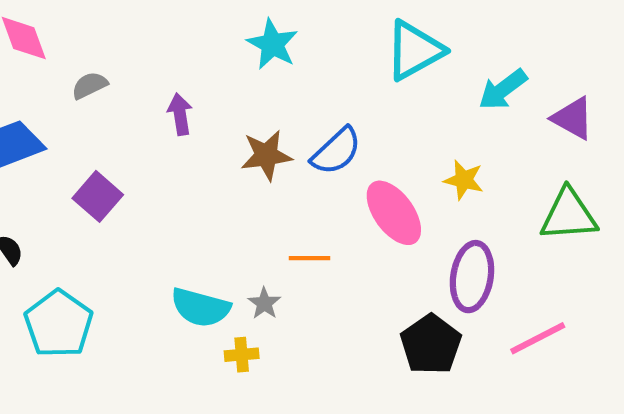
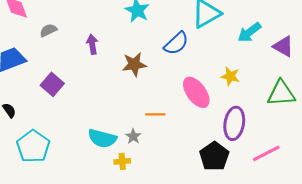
blue semicircle: (336, 151) -> (176, 43), moved

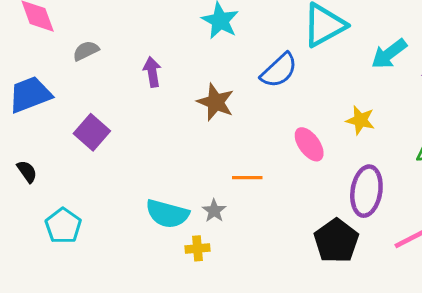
brown star: (134, 64) -> (216, 102), turned 30
pink ellipse: (196, 92) -> (309, 144), size x0.7
cyan pentagon: (33, 146) -> (63, 226), size x0.7

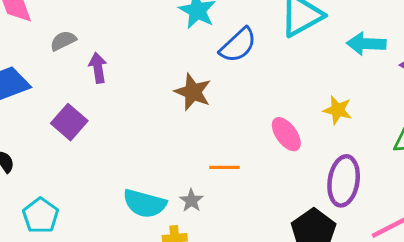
cyan arrow: (389, 54) -> (366, 44), turned 39
blue semicircle: (279, 70) -> (238, 45), moved
purple arrow: (152, 72) -> (98, 68), moved

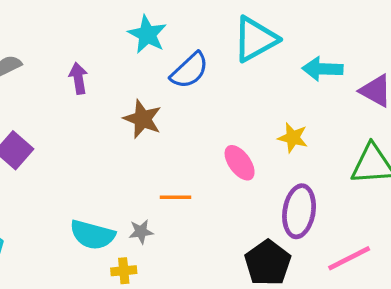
purple arrow: (98, 68) -> (78, 78), moved
gray star: (191, 200) -> (141, 232), turned 30

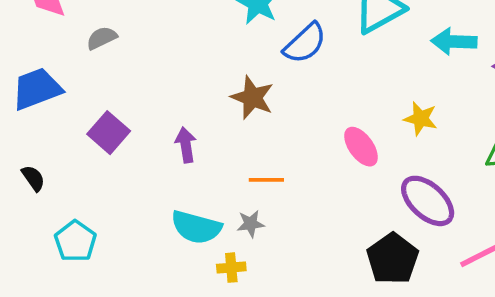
purple arrow: (78, 78) -> (186, 145), moved
orange line: (175, 197) -> (266, 180), moved
purple ellipse: (299, 211) -> (428, 201), turned -57

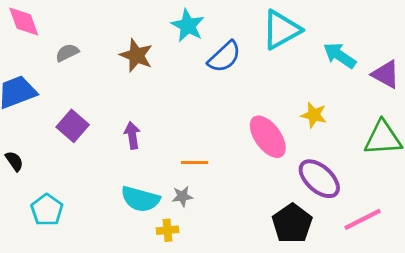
cyan arrow: (454, 41) -> (340, 55), turned 32
brown star: (252, 98) -> (136, 55), moved
pink ellipse: (361, 147) -> (268, 137), size x1.4

